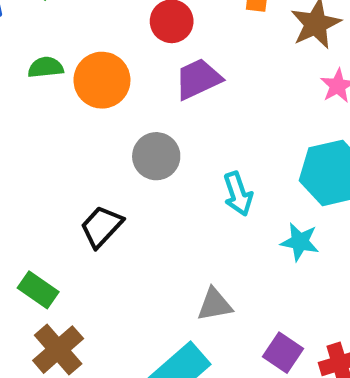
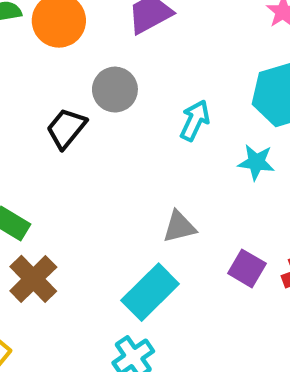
cyan arrow: (238, 194) -> (195, 120), turned -132
black trapezoid: (101, 226) -> (66, 128), moved

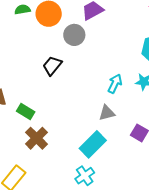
gray circle: (115, 90) -> (74, 35), moved
cyan arrow: (195, 120) -> (115, 84), moved

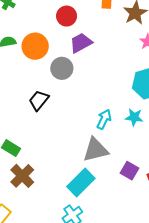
gray triangle: (107, 113) -> (96, 150), size x1.5

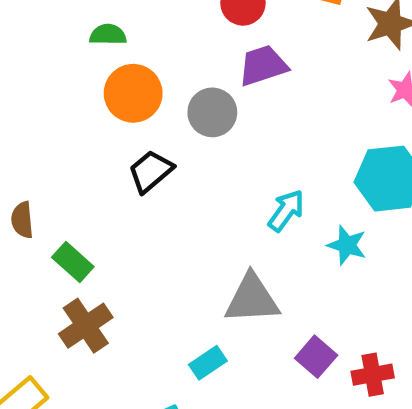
orange circle: (35, 46) -> (133, 93), moved
cyan arrow: (104, 119) -> (286, 211), moved
cyan rectangle: (81, 182) -> (208, 363), size x0.6

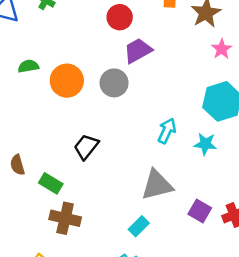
green semicircle: (108, 35) -> (28, 66), moved
black trapezoid: (151, 171) -> (86, 147), moved
brown cross: (86, 326) -> (65, 218), turned -32

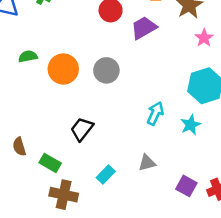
purple trapezoid: (138, 51) -> (144, 28), moved
cyan star: (205, 144) -> (191, 125), turned -30
gray triangle: (157, 185) -> (147, 163), size x0.6
cyan rectangle: (139, 226) -> (106, 175), moved

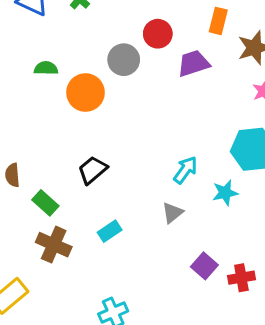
gray circle: (106, 70) -> (124, 60), moved
gray triangle: (147, 163) -> (173, 213), moved, turned -36

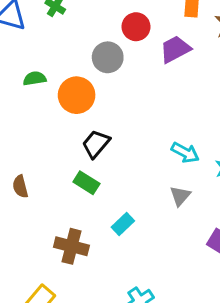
black trapezoid: (93, 170) -> (96, 144), moved
cyan arrow: (185, 170) -> (185, 153), turned 92
green rectangle: (45, 203) -> (86, 183), moved

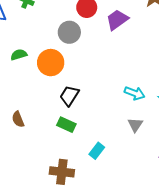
brown semicircle: (20, 187) -> (18, 119), moved

